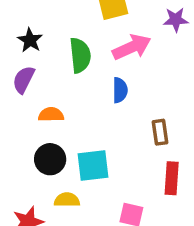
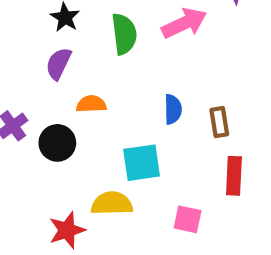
blue semicircle: (120, 90) -> (173, 109), moved
black circle: (50, 159) -> (57, 143), moved
yellow semicircle: (67, 200) -> (112, 203), size x1.4

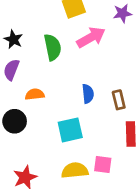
yellow semicircle: (112, 203) -> (75, 170), moved

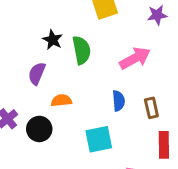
pink arrow: (91, 37) -> (135, 58), moved
black star: (13, 39) -> (53, 40), moved

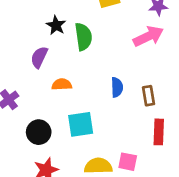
pink arrow: (135, 58) -> (148, 36), moved
black circle: (39, 129) -> (39, 132), moved
cyan square: (99, 139) -> (81, 124), moved

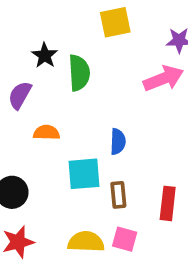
brown rectangle: (148, 96) -> (118, 195), moved
cyan square: (81, 124) -> (84, 174), moved

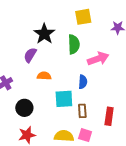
black star: (45, 55) -> (44, 34), size x1.5
green semicircle: (79, 73) -> (74, 44), moved
pink arrow: (163, 78) -> (98, 59), moved

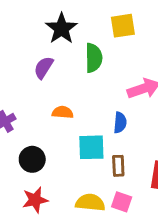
black star: (44, 34) -> (61, 29), moved
green semicircle: (74, 44) -> (94, 58), moved
purple semicircle: (30, 55) -> (44, 68), moved

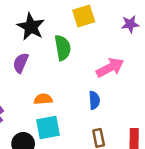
cyan square: (91, 147) -> (48, 127), moved

